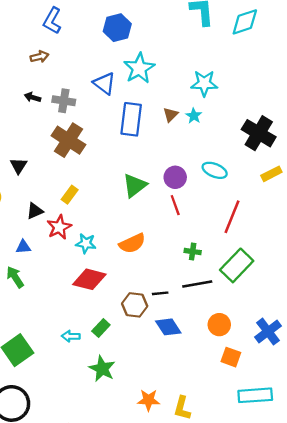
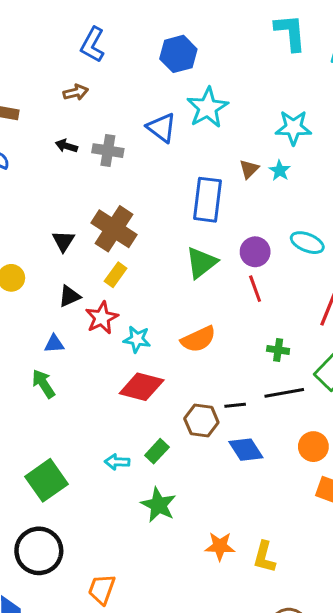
blue rectangle: (131, 119) -> (208, 200), moved
brown cross: (68, 140) -> (114, 229), moved
black triangle: (19, 166) -> (63, 241), moved

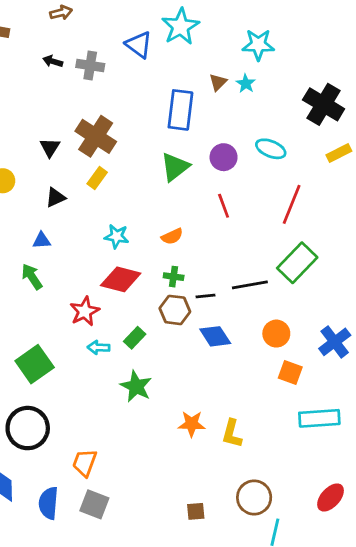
red line: (255, 289) -> (224, 206), moved
red star: (102, 318) -> (85, 311), moved
orange semicircle: (198, 339) -> (172, 236), size x0.7
green cross: (278, 350) -> (174, 277), moved

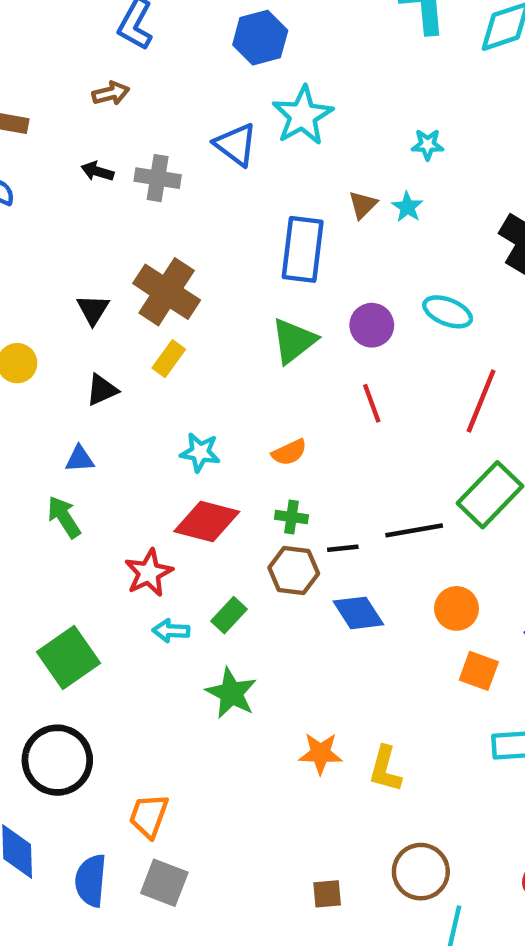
cyan star: (258, 45) -> (428, 145), size x0.6

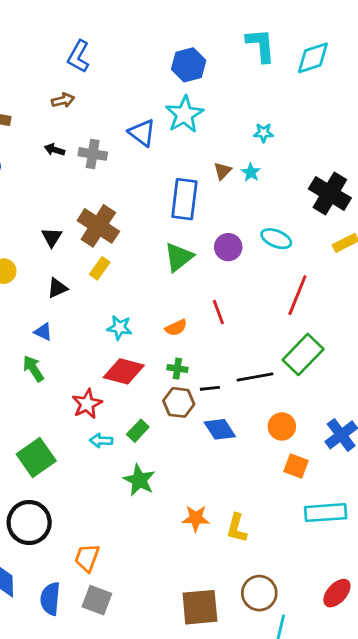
blue hexagon: (260, 38) -> (189, 65), moved
red line: (372, 403) -> (218, 312), moved
blue triangle: (80, 459) -> (43, 332), turned 30
brown square: (327, 894) -> (200, 607), size x2.0

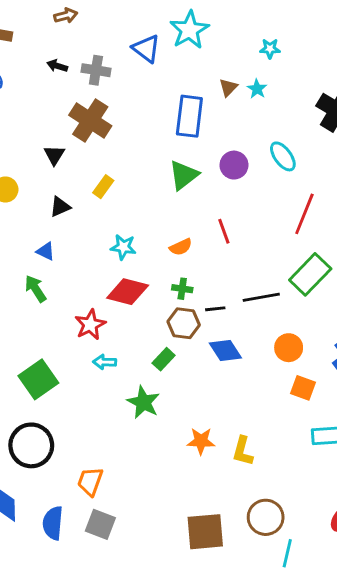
brown cross: (98, 226) -> (90, 120), moved
cyan ellipse: (276, 239) -> (283, 156), turned 32
green rectangle: (138, 431) -> (164, 359), moved

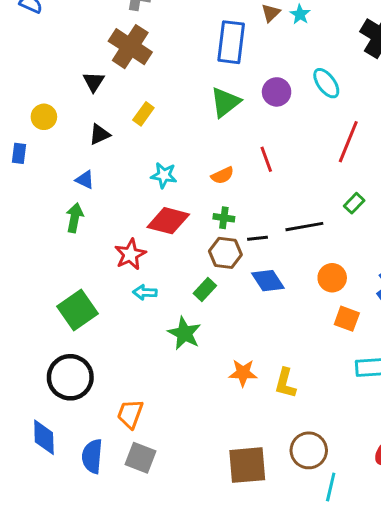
green rectangle: (310, 274) -> (354, 203), size x0.5
green arrow: (36, 289) -> (75, 218), turned 44

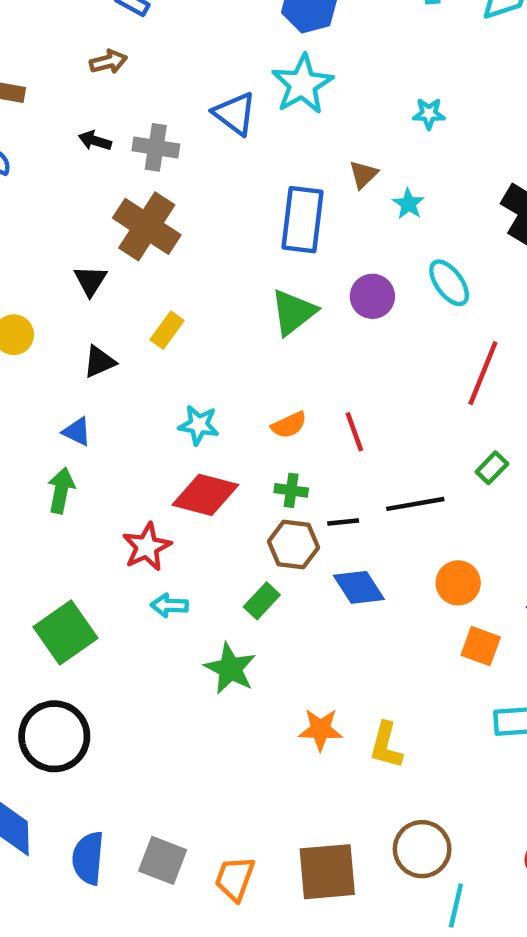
cyan star: (300, 14) -> (409, 204), moved
red line: (266, 159) -> (354, 432), moved
orange trapezoid: (130, 414) -> (235, 878), moved

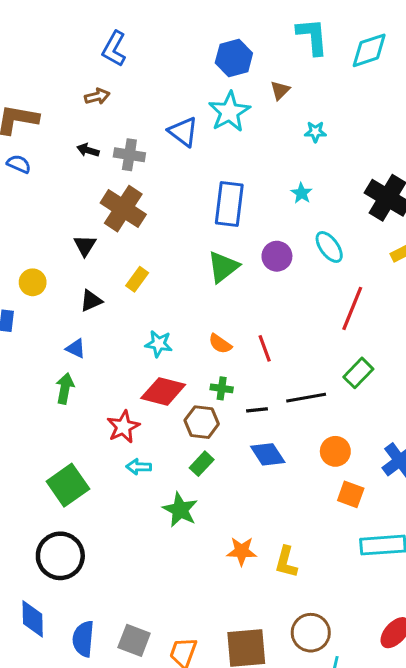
brown triangle: (363, 174) -> (280, 90), moved
orange semicircle: (289, 425) -> (220, 344), turned 60
green rectangle: (492, 468) -> (358, 373), size x1.4
brown hexagon: (293, 545) -> (202, 422), moved

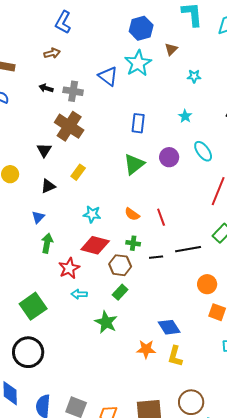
blue rectangle: (229, 204) -> (138, 123), size x0.7
blue triangle: (76, 348) -> (38, 217), turned 48
green arrow: (65, 388) -> (47, 243), moved
blue diamond: (268, 454) -> (169, 327), moved

